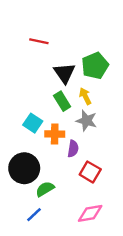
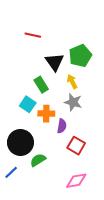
green rectangle: (62, 101) -> (41, 85), moved
blue line: (34, 215) -> (11, 172), moved

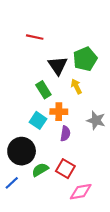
gray star: (73, 102) -> (96, 120), moved
cyan square: (28, 104) -> (38, 120), moved
orange cross: (46, 114) -> (59, 112), moved
red square: (76, 146) -> (65, 169), moved

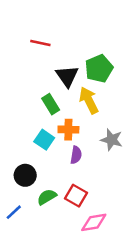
yellow arrow: (76, 86) -> (89, 100), size x1.5
black circle: (22, 151) -> (25, 175), size x0.7

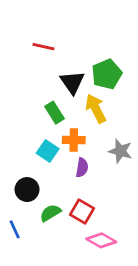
blue line: (14, 212) -> (15, 229), turned -72
pink diamond: (94, 222) -> (101, 240), turned 40

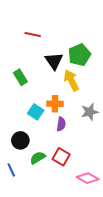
green rectangle: (55, 113) -> (20, 77), moved
gray star: (120, 151) -> (90, 112), turned -30
pink diamond: (101, 240) -> (88, 178), moved

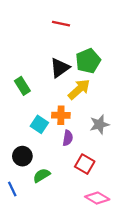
red line: (33, 34) -> (61, 24), moved
black triangle: (54, 61) -> (60, 68), turned 30
yellow arrow: (71, 80) -> (79, 89), turned 75
red square: (61, 157) -> (85, 164), moved

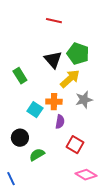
green pentagon: (88, 61) -> (78, 54), turned -30
black triangle: (60, 68) -> (53, 60), turned -36
gray star: (99, 124) -> (84, 100), moved
blue line: (12, 189) -> (11, 179), moved

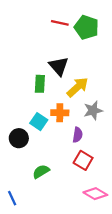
green pentagon: (78, 54) -> (86, 27), moved
green rectangle: (20, 76) -> (40, 84), moved, turned 35
purple semicircle: (60, 122) -> (78, 135), moved
black circle: (20, 138) -> (19, 138), moved

